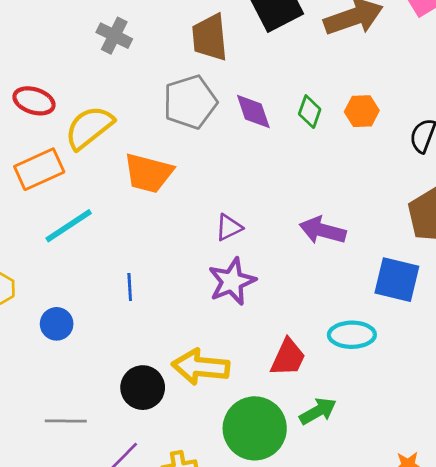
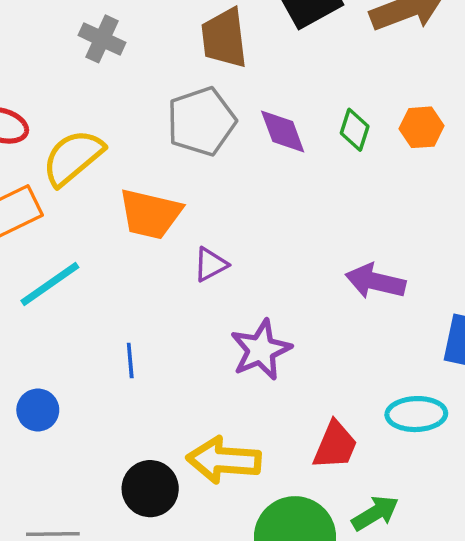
purple triangle: (229, 227) -> (210, 264), moved

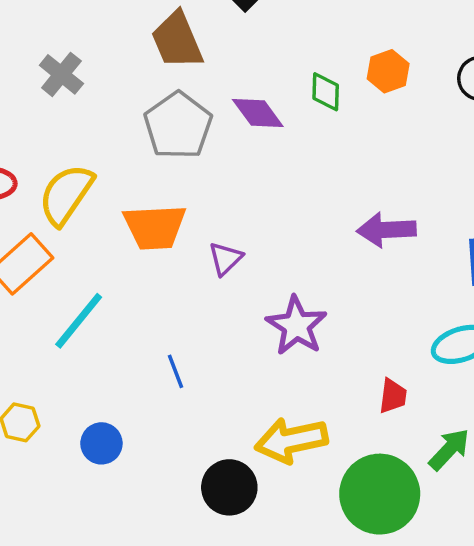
gray cross: (102, 39) -> (61, 74), turned 30
red trapezoid: (335, 445) -> (393, 396), size x0.7

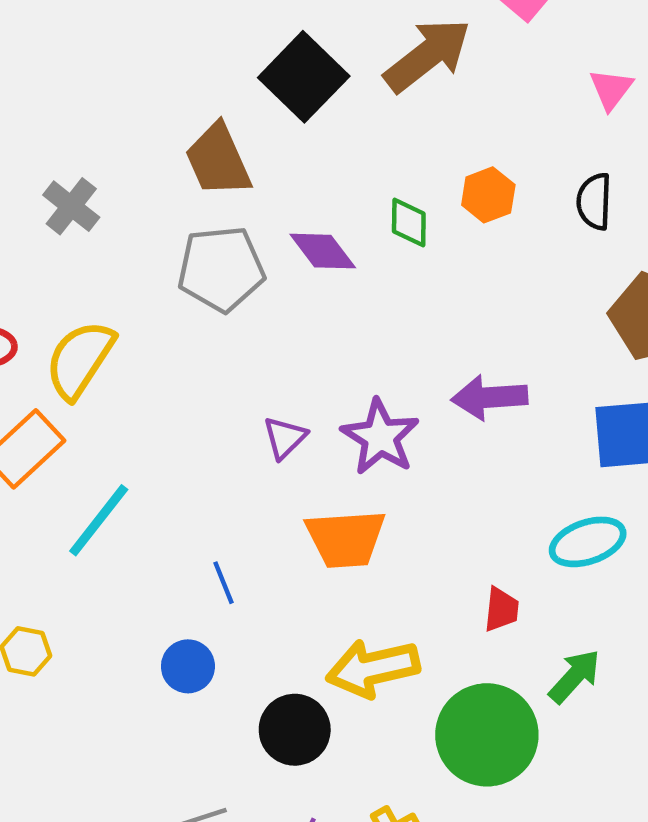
gray pentagon: (178, 126) -> (221, 269), turned 30
orange trapezoid: (155, 227) -> (346, 539), moved
purple star: (296, 326) -> (380, 437), moved
blue circle: (101, 443) -> (188, 666), moved

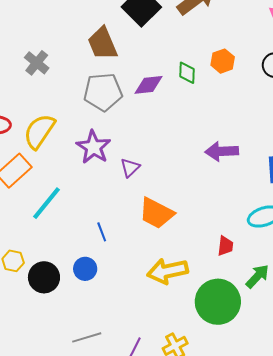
purple diamond: (323, 251) -> (148, 85), turned -60
purple star: (380, 437) -> (93, 147), moved
orange trapezoid: (346, 539) -> (156, 213), turned 30
black circle: (295, 730) -> (44, 277), moved

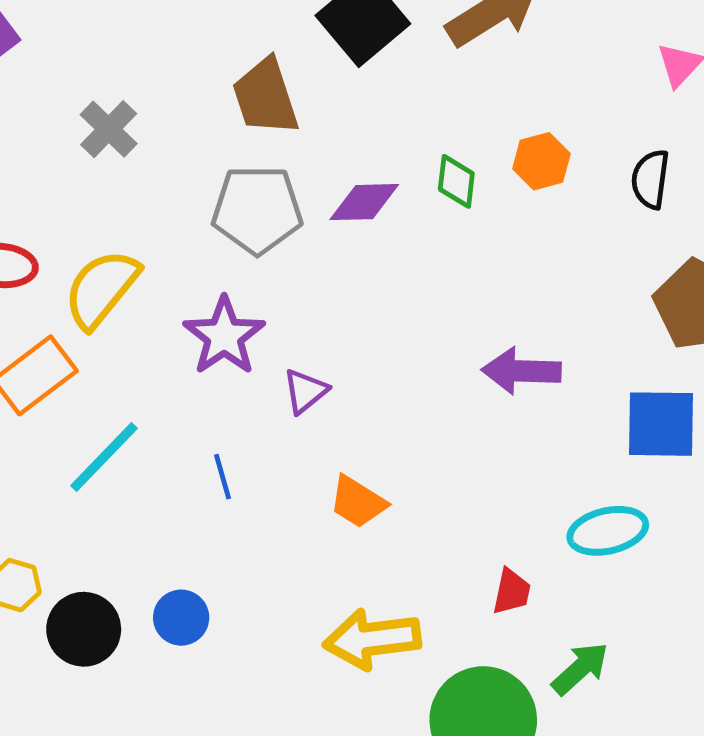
orange trapezoid: (156, 213) -> (358, 502), size x0.7
blue line: (102, 232) -> (222, 477), moved

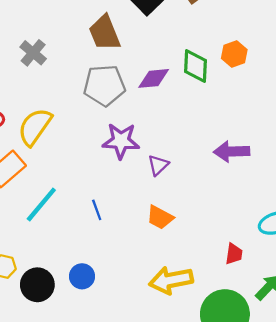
green diamond: (456, 181) -> (196, 66), size x1.4
purple star: (224, 336) -> (121, 141), moved, turned -30
purple triangle: (305, 391) -> (158, 165), moved

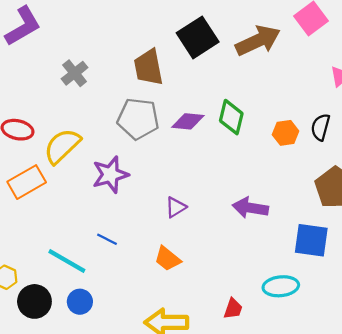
orange hexagon: (234, 54) -> (286, 133), moved
purple star: (121, 141) -> (110, 175), moved, turned -30
cyan line: (41, 205) -> (67, 261), moved, turned 69
blue line: (97, 210) -> (107, 239), turned -54

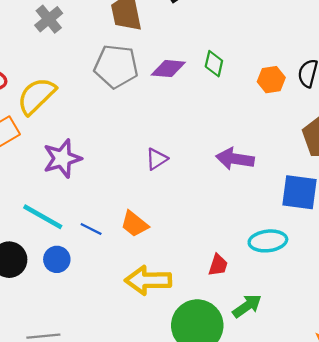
green diamond: (231, 117) -> (214, 64), size x0.7
purple star: (110, 175) -> (62, 158), moved
blue line: (107, 239) -> (91, 229), moved
orange trapezoid: (168, 259) -> (134, 224), moved

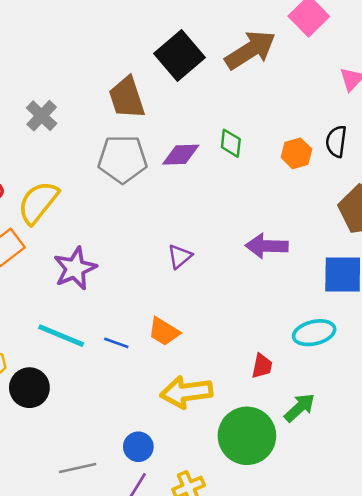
blue circle: (57, 259) -> (138, 447), moved

